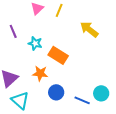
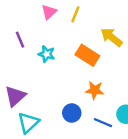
orange rectangle: (58, 55) -> (87, 55), moved
orange star: (40, 73) -> (95, 90), moved
cyan triangle: (20, 100) -> (28, 123), turned 36

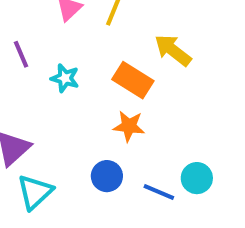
orange star: (95, 90) -> (129, 126), moved

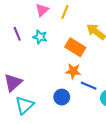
cyan star: (65, 78) -> (40, 37), moved
blue line: (159, 192) -> (89, 86), moved

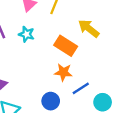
blue line: (89, 86) -> (81, 88), turned -56

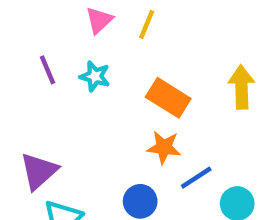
yellow arrow: (89, 28) -> (241, 87), moved, turned 50

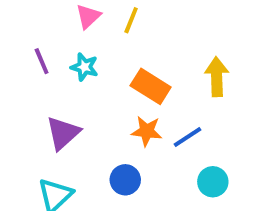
purple triangle: (39, 171) -> (63, 133), moved
blue line: (196, 178) -> (188, 137), moved

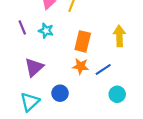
orange rectangle: (151, 86) -> (83, 41), turned 72
blue circle: (125, 180) -> (60, 93), moved

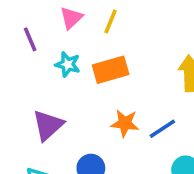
purple line: (22, 27) -> (30, 39), moved
orange rectangle: (83, 41) -> (111, 70), moved, turned 60

